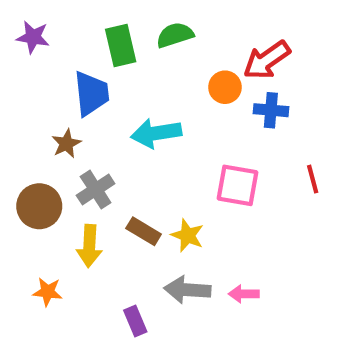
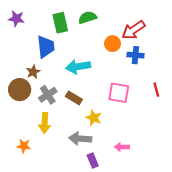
brown circle: (39, 206) -> (20, 90), moved
brown rectangle: (144, 231) -> (74, 98), moved
gray arrow: (187, 290) -> (80, 139), moved
purple rectangle: (135, 321) -> (93, 161), moved

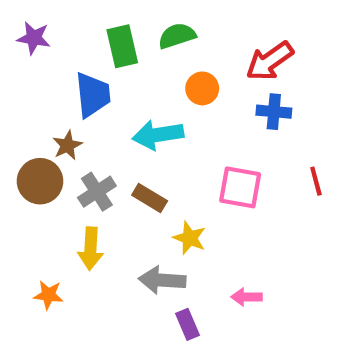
orange circle: (113, 44) -> (202, 88), moved

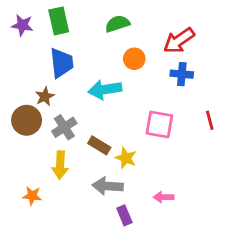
green rectangle: (122, 46) -> (59, 21), moved
brown rectangle: (150, 198) -> (99, 145), moved

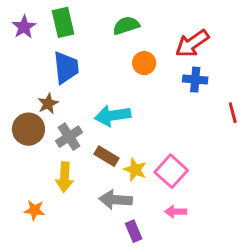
purple star: (22, 25) -> (24, 27), turned 30
cyan arrow: (105, 89) -> (113, 116), moved
red line: (210, 120) -> (233, 113), moved
pink square: (159, 124) -> (171, 171), moved, turned 32

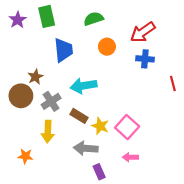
blue trapezoid: (66, 68) -> (63, 50), moved

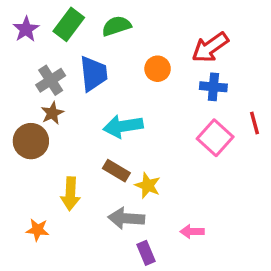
green rectangle: (47, 16) -> (69, 24), turned 50
green semicircle: (94, 19) -> (116, 26), moved
gray cross: (51, 101) -> (51, 80), moved
pink square: (127, 127) -> (215, 138), moved

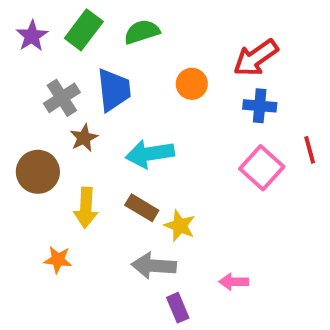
brown star: (52, 113) -> (84, 138), moved
yellow arrow: (70, 194) -> (86, 208), moved
orange star: (37, 230) -> (58, 260), moved

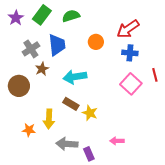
yellow arrow: (86, 208) -> (49, 119), moved
gray arrow: (154, 266) -> (67, 144), moved

